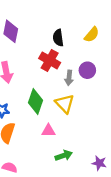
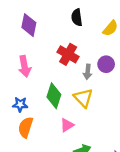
black semicircle: (58, 38) -> (77, 17), moved
pink triangle: (48, 131) -> (67, 125), turned -32

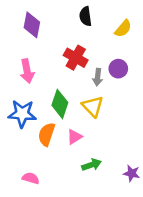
blue star: (20, 104) -> (22, 114), size x1.6
orange semicircle: (26, 127) -> (46, 134), moved

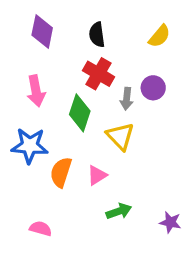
black semicircle: (85, 16) -> (97, 35), moved
green diamond: (60, 104) -> (80, 113), moved

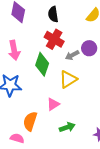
gray arrow: (127, 99) -> (72, 55), turned 56
yellow triangle: (120, 136) -> (68, 79), turned 42
orange semicircle: (61, 172) -> (30, 121), moved

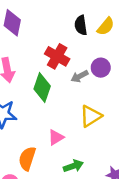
black semicircle: (53, 14) -> (81, 25), moved
yellow triangle: (68, 79) -> (91, 116), moved

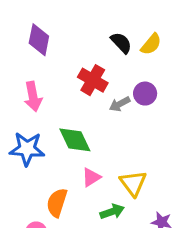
black semicircle: (81, 25) -> (121, 43), turned 144
green diamond: (42, 88) -> (75, 140), moved, turned -44
yellow triangle: (91, 116) -> (133, 183), moved, turned -35

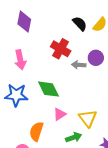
gray arrow: (120, 104) -> (79, 65), turned 32

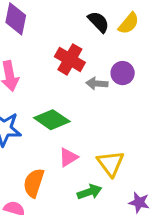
green diamond: (48, 89) -> (52, 120), turned -30

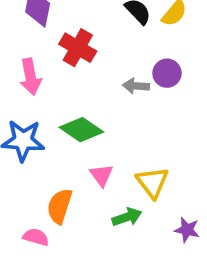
red cross: (70, 59) -> (78, 48), moved
pink triangle: (68, 157) -> (101, 175), turned -35

